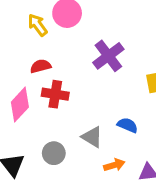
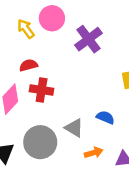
purple cross: (108, 56) -> (88, 39), moved
gray circle: (54, 153) -> (40, 142), size x1.6

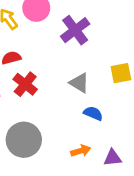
red cross: (42, 90) -> (25, 84), turned 30
gray triangle: (74, 128) -> (79, 83), moved

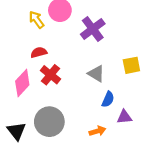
blue semicircle: (93, 113) -> (108, 99), turned 91
purple triangle: (113, 158) -> (124, 117), moved

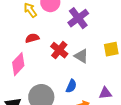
red cross: (51, 75) -> (59, 50), moved
blue semicircle: (108, 99) -> (71, 86), moved

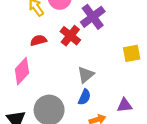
red cross: (59, 50) -> (70, 36), moved
gray triangle: (81, 56) -> (86, 75), moved, turned 49

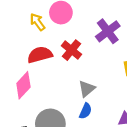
purple cross: (93, 17) -> (108, 31), moved
red semicircle: (38, 40) -> (40, 55), size x1.5

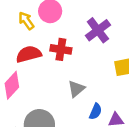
red cross: (71, 50) -> (61, 49), turned -30
blue semicircle: (86, 111) -> (96, 112), moved

